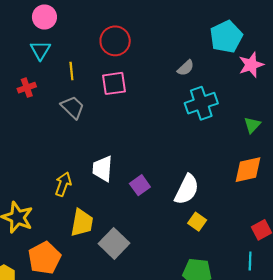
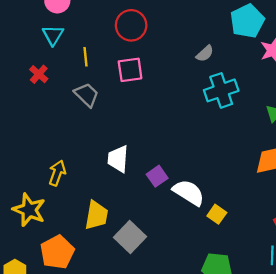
red cross: (27, 88) -> (39, 74), turned -30
yellow arrow: (63, 184) -> (57, 173), moved
white semicircle: (187, 189) -> (189, 192), moved, turned -84

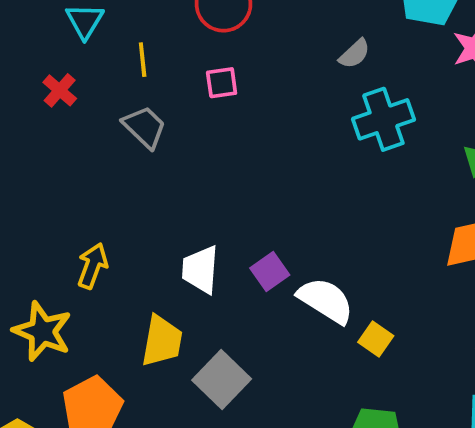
pink square: (130, 70) -> (222, 83), size x0.7
white trapezoid: (118, 159) -> (200, 270), moved

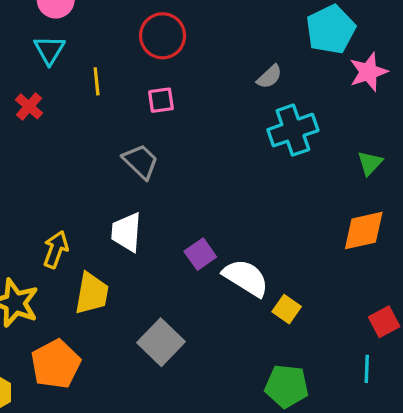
gray trapezoid: (144, 127) -> (141, 161), moved
white trapezoid: (200, 270) -> (126, 232), moved
yellow trapezoid: (162, 341) -> (92, 293), moved

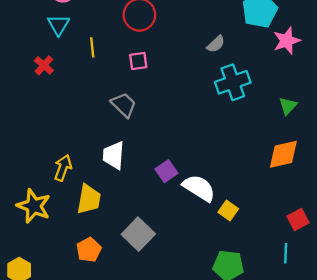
orange pentagon: (56, 364) -> (89, 250), moved, size x0.7

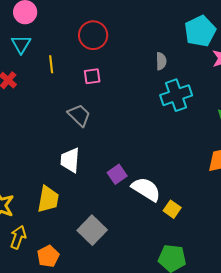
gray semicircle: (216, 44) -> (161, 61), turned -48
yellow arrow: (63, 168) -> (18, 237), moved
orange pentagon: (89, 250) -> (48, 256), moved

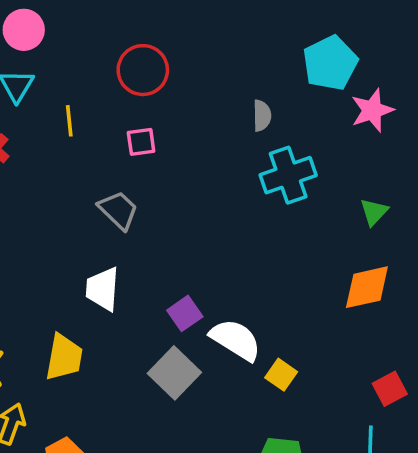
gray square: (92, 230) -> (174, 373), moved

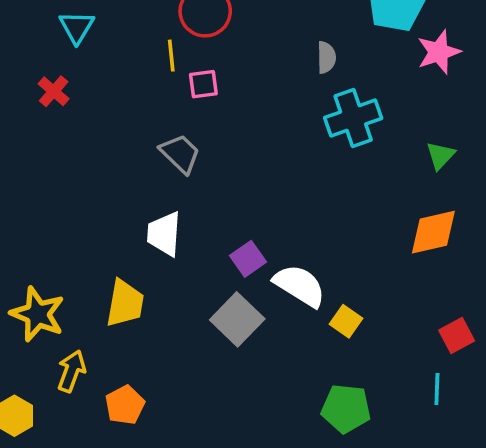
yellow line: (69, 121) -> (171, 56), moved

